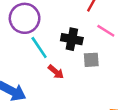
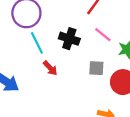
gray square: (91, 60) -> (96, 68), moved

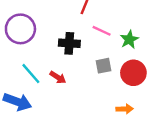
cyan line: (37, 43) -> (31, 74), moved

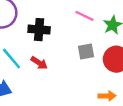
black cross: (69, 43) -> (39, 30), moved

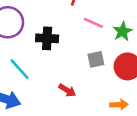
red arrow: (39, 63) -> (67, 90), moved

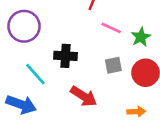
black cross: (47, 38) -> (65, 56), moved
red arrow: (67, 90) -> (84, 96), size x1.5

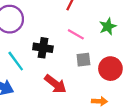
pink line: (111, 28) -> (76, 34), moved
green star: (141, 37) -> (108, 26), moved

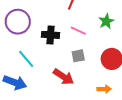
black cross: (43, 48) -> (51, 35), moved
gray square: (83, 60) -> (78, 56), moved

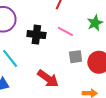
gray square: (78, 56) -> (76, 57), moved

